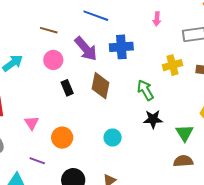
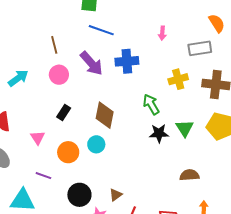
brown line: (49, 30) -> (54, 45), turned 60
brown diamond: (101, 86) -> (105, 115), moved
black rectangle: (67, 88) -> (64, 112), moved, turned 56
green triangle: (185, 133) -> (185, 128), moved
cyan circle: (113, 138) -> (96, 144), moved

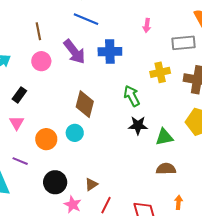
black rectangle: (64, 112) -> (19, 95), moved
green triangle: (185, 128) -> (164, 137), moved, turned 48

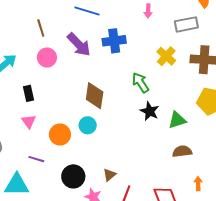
yellow cross: (160, 72) -> (166, 56), turned -30
black rectangle: (19, 95) -> (29, 93), turned -42
black star: (138, 125) -> (150, 111), turned 30

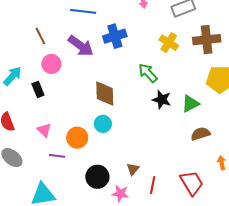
black rectangle: (29, 93) -> (38, 89), moved
purple line: (36, 159) -> (57, 156), moved

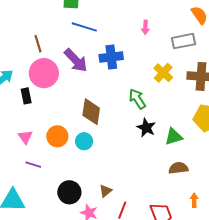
pink circle: (51, 64) -> (44, 73), size x1.5
orange circle: (77, 138) -> (57, 136), moved

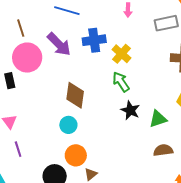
yellow cross: (163, 73) -> (122, 54), moved
orange circle: (57, 136) -> (76, 155), moved
purple line: (33, 165) -> (18, 149), turned 56

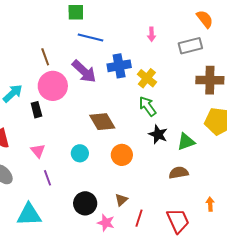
brown diamond: (75, 95) -> (102, 122), turned -36
cyan circle: (68, 125) -> (80, 153), moved
brown semicircle: (163, 150) -> (179, 173), moved
orange circle: (76, 155) -> (122, 155), moved

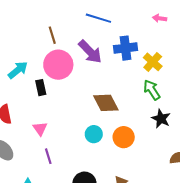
pink arrow: (152, 34) -> (160, 18), turned 96
cyan circle: (80, 153) -> (94, 134), moved

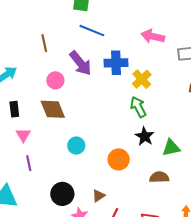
pink arrow: (160, 18) -> (153, 36), size x1.6
pink circle: (58, 65) -> (55, 80), moved, size x0.6
black rectangle: (41, 88) -> (14, 109), moved
brown diamond: (106, 103) -> (53, 109), moved
orange circle: (124, 137) -> (119, 159), moved

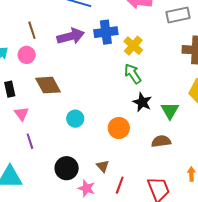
brown line: (44, 43) -> (32, 30), moved
purple arrow: (80, 63) -> (71, 36), turned -60
pink circle: (55, 80) -> (27, 55), moved
green triangle: (171, 148) -> (170, 111), turned -42
brown triangle: (99, 196) -> (103, 166), turned -32

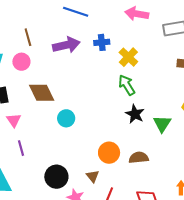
blue cross: (106, 32) -> (102, 42), size x0.7
cyan circle: (75, 119) -> (66, 118), moved
orange circle: (119, 128) -> (109, 153), moved
brown semicircle: (161, 141) -> (139, 158), moved

